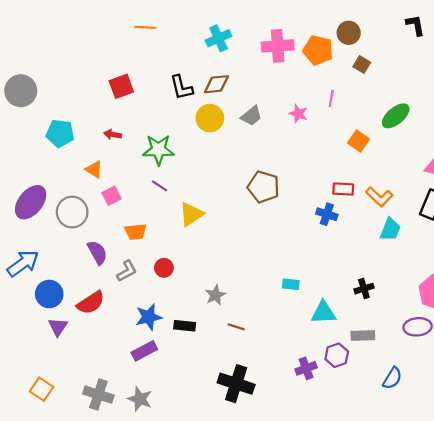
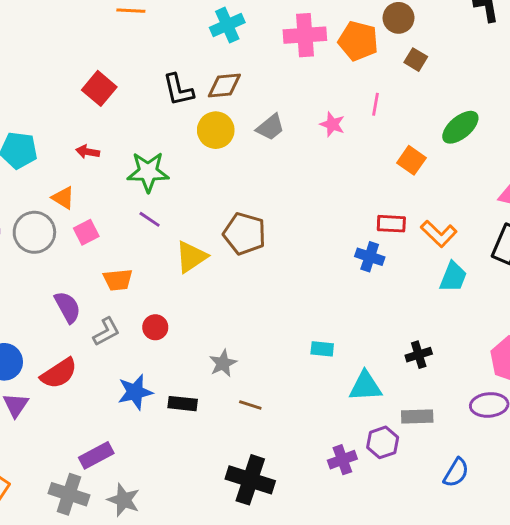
red square: (121, 86) -> (99, 88), turned -30
brown pentagon: (263, 187) -> (245, 234), moved
gray circle: (72, 212) -> (34, 232), moved
purple rectangle: (144, 351) -> (96, 455), moved

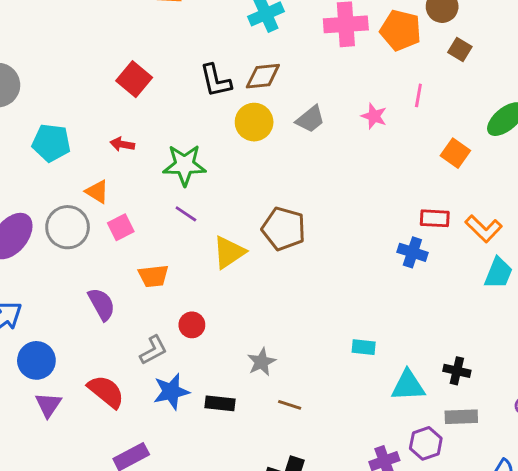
gray L-shape: (106, 332) -> (153, 350), moved
black cross: (419, 355) -> (457, 371), moved, turned 30
red semicircle: (59, 373) -> (106, 392), moved, turned -108

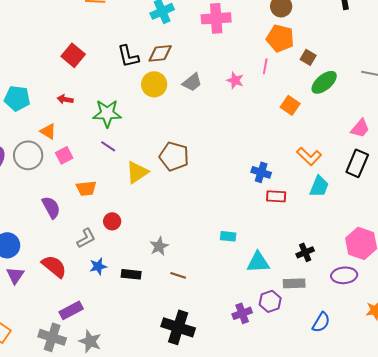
orange pentagon: (401, 30) -> (280, 38), moved
brown square: (460, 50) -> (308, 57), moved
red rectangle: (435, 218) -> (276, 196), moved
black cross: (457, 371) -> (305, 252), moved, turned -36
blue star: (171, 392) -> (98, 266), size x0.7

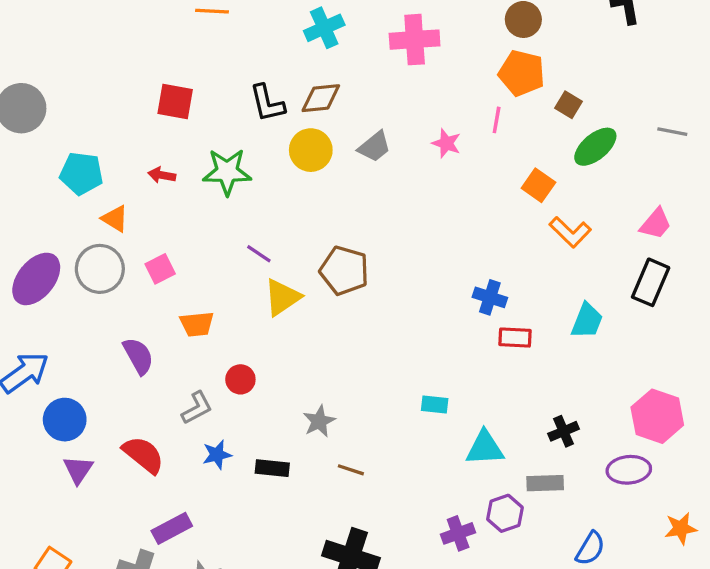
red square: (73, 55) -> (175, 101), turned -30
green star: (107, 113) -> (227, 172), moved
orange triangle: (48, 131) -> (115, 219), moved
purple line: (108, 146) -> (259, 254), moved
orange L-shape: (309, 156) -> (570, 232), moved

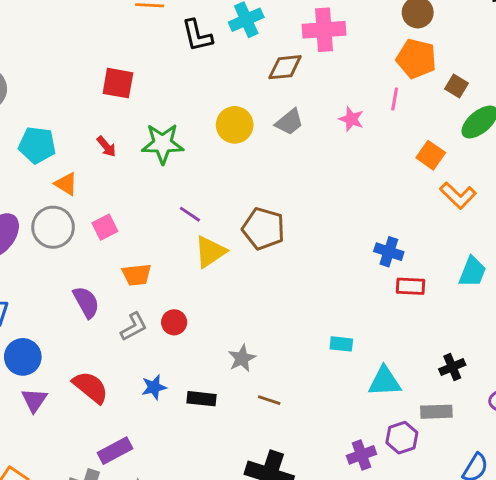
brown diamond: (321, 98) -> (285, 67), moved
black L-shape: (267, 103) -> (197, 36), moved
red arrow: (162, 175) -> (106, 146), turned -140
gray L-shape: (197, 408) -> (134, 327), moved

